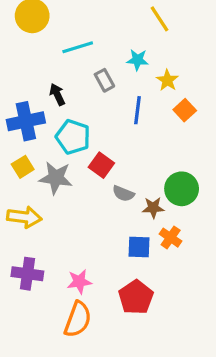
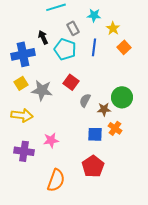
cyan pentagon: (73, 137) -> (65, 49), moved
gray semicircle: (123, 194) -> (85, 100), turned 96
pink star: (79, 282) -> (51, 140), moved

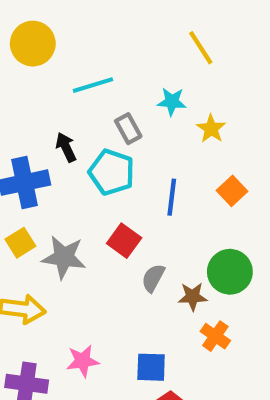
blue line: (94, 47) -> (172, 197), moved
orange square: (124, 47) -> (232, 191), moved
blue square: (95, 134) -> (151, 367), moved

